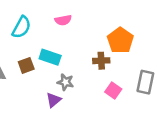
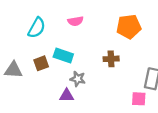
orange pentagon: (120, 40) -> (129, 27), moved, turned 30
pink square: (113, 90) -> (139, 99), moved, turned -32
purple triangle: (54, 100) -> (67, 95), turned 40

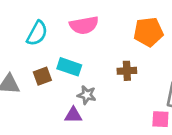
pink semicircle: (76, 21) -> (84, 25), size x1.5

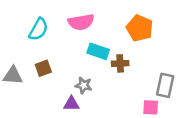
orange pentagon: (148, 32) -> (140, 28), turned 30
cyan rectangle: (69, 67) -> (98, 51), moved

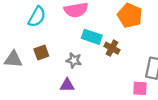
brown cross: (120, 63) -> (112, 48), turned 32
gray star: (84, 85) -> (74, 60), moved

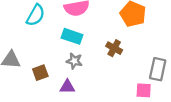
cyan rectangle: (92, 37) -> (72, 36), moved
brown square: (41, 53) -> (40, 73), moved

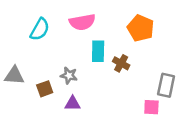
cyan rectangle: (72, 36) -> (98, 51), moved, turned 72
gray star: (74, 61) -> (69, 75), moved

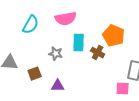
orange pentagon: (141, 28) -> (114, 36), moved
gray star: (69, 75) -> (56, 54), moved

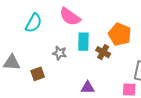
pink semicircle: (66, 19) -> (70, 17), turned 45
purple triangle: (58, 86) -> (88, 87), moved

